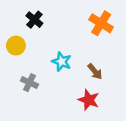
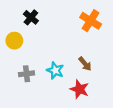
cyan star: (62, 62) -> (55, 70), moved
gray cross: (29, 83) -> (26, 74), turned -32

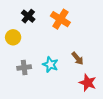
orange cross: (91, 21) -> (60, 19), moved
red star: (80, 89) -> (88, 83), moved

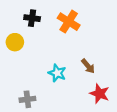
black cross: (28, 16) -> (32, 18), turned -32
gray cross: (24, 68) -> (27, 99), moved

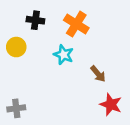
cyan star: (57, 73) -> (64, 55), moved
gray cross: (27, 99) -> (16, 108), moved

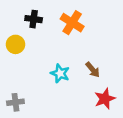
cyan star: (64, 55) -> (60, 73), moved
red star: (111, 105) -> (105, 99), turned 30

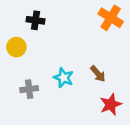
orange cross: (72, 23) -> (111, 18), moved
gray cross: (15, 102) -> (29, 89), moved

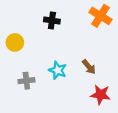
black cross: (36, 20) -> (52, 20), moved
red star: (111, 104) -> (100, 95), turned 30

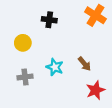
yellow circle: (15, 42) -> (23, 43), moved
red star: (100, 95) -> (95, 90), turned -30

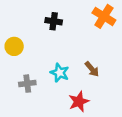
yellow circle: (23, 43) -> (14, 46), moved
red star: (95, 90) -> (79, 101), moved

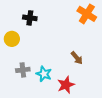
black cross: (54, 21) -> (30, 18), moved
cyan star: (60, 73) -> (44, 74), moved

